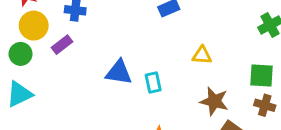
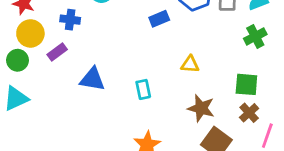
blue triangle: (119, 72) -> (92, 79), moved
brown cross: (265, 105) -> (249, 113), turned 30

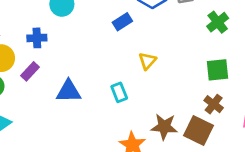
yellow triangle: (190, 64) -> (147, 61), moved, turned -42
brown star: (201, 108) -> (164, 127), moved
brown cross: (249, 113) -> (214, 104), moved

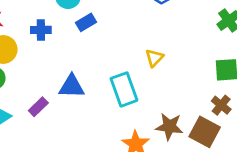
blue rectangle: (122, 22) -> (86, 22), moved
purple rectangle: (30, 71) -> (38, 107), moved
cyan rectangle: (119, 92) -> (124, 89), size x1.6

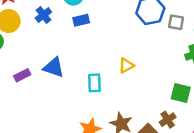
blue cross: (41, 30) -> (43, 15), turned 35
cyan rectangle: (124, 89) -> (94, 83), size x0.7

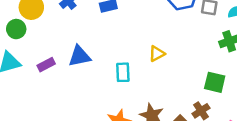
blue triangle: (54, 67) -> (80, 56), turned -30

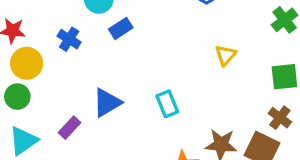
yellow triangle: (157, 54) -> (226, 55), moved

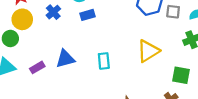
yellow triangle: (226, 55) -> (148, 51), size x1.6
cyan rectangle: (167, 104) -> (104, 61), moved

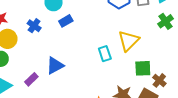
cyan rectangle: (104, 61) -> (105, 54), moved
green square: (181, 75) -> (143, 68), moved

